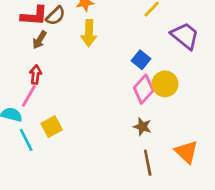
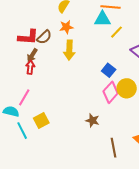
red arrow: (36, 75) -> (30, 67), moved
brown star: (142, 127) -> (92, 120), moved

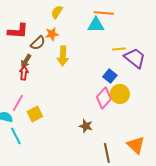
orange star: (66, 27) -> (52, 34), moved
yellow line: (117, 32) -> (119, 49), moved, turned 40
red L-shape: (28, 37) -> (18, 31), moved
blue square: (109, 70) -> (110, 76), moved
yellow square: (41, 120) -> (35, 114), moved

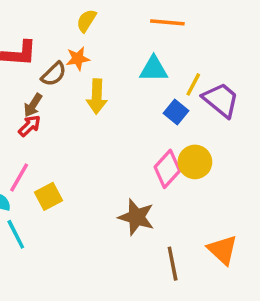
cyan triangle: (96, 25) -> (154, 69), moved
yellow line: (119, 49) -> (193, 84), turned -56
red arrow: (24, 73) -> (30, 126), turned 40
blue square: (110, 76) -> (176, 112), moved
brown star: (86, 126) -> (136, 217), size x1.5

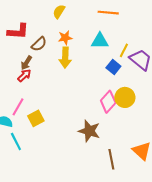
orange star: (78, 59) -> (65, 38), moved

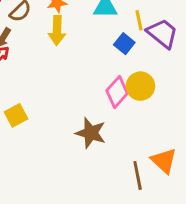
yellow line: (124, 50) -> (139, 20), turned -40
brown line: (111, 159) -> (138, 175), moved

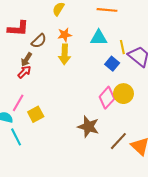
brown line: (138, 175) -> (118, 141), moved, turned 54

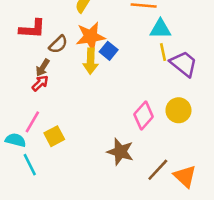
orange star: (65, 35) -> (91, 37), size x1.6
cyan triangle: (99, 38) -> (160, 29), moved
blue square: (112, 64) -> (109, 51), moved
yellow circle: (123, 94) -> (178, 110), moved

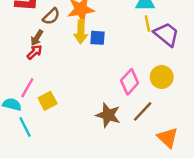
blue square: (109, 51) -> (97, 38), moved, turned -35
brown line: (158, 170) -> (143, 111), moved

